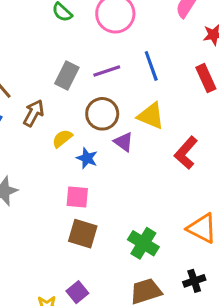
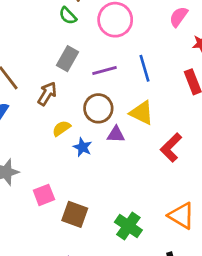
gray rectangle: (67, 75) -> (68, 59), moved
brown arrow: (34, 113) -> (47, 94), moved
purple triangle: (124, 142) -> (116, 134), turned -36
pink square: (77, 197) -> (44, 195), moved, turned -30

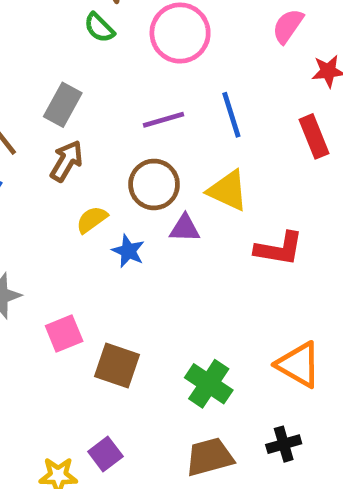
gray rectangle: (68, 59) -> (63, 105), moved
red L-shape: (171, 147) -> (279, 249), turned -124

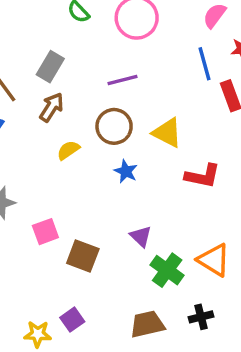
blue line: (231, 115) -> (205, 64), moved
purple triangle: (185, 228) -> (141, 236), moved, turned 40
blue star: (128, 251) -> (126, 171), moved
green cross: (209, 384) -> (167, 270), moved

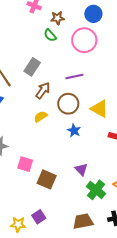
brown arrow: (52, 107) -> (43, 91), moved
pink square: (45, 232) -> (25, 164), turned 35

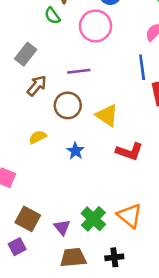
yellow semicircle: (41, 117) -> (38, 137), moved
blue star: (74, 131) -> (75, 151), moved
purple triangle: (81, 169) -> (62, 227), moved
brown square: (47, 179) -> (28, 219), moved

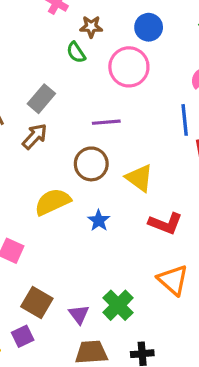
brown arrow: (37, 86) -> (35, 136), moved
yellow semicircle: (38, 137) -> (53, 202), size x1.6
orange triangle: (130, 216) -> (173, 280), moved

